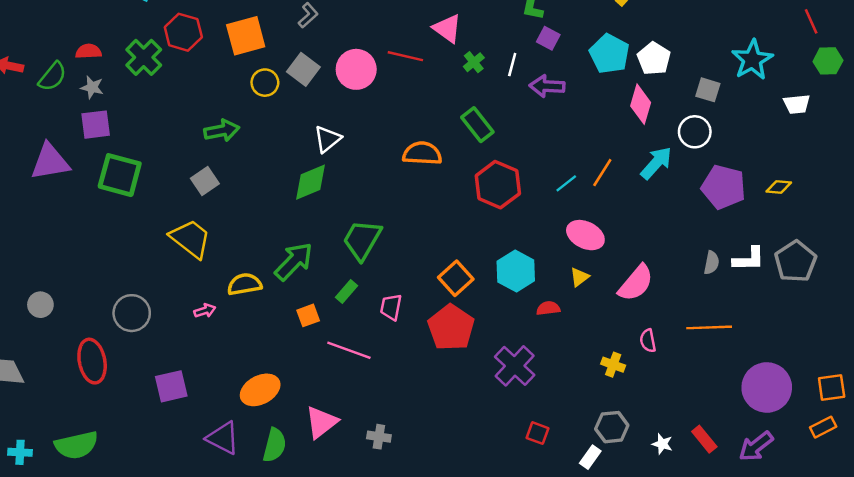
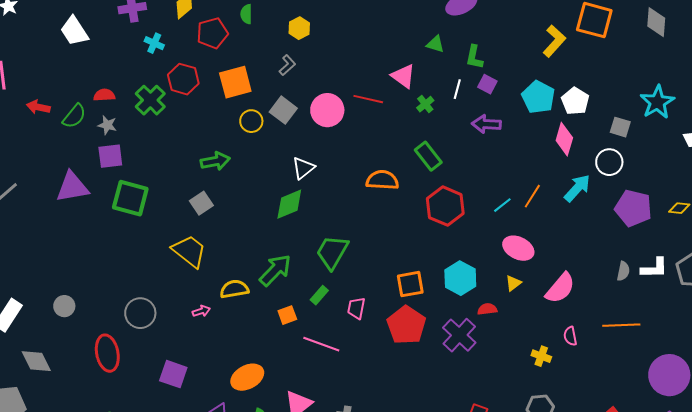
white line: (512, 65) -> (457, 89), moved
orange square: (456, 278) -> (410, 284), turned 32
purple cross: (515, 366) -> (459, 335), moved
purple square: (171, 386) -> (173, 374), turned 32

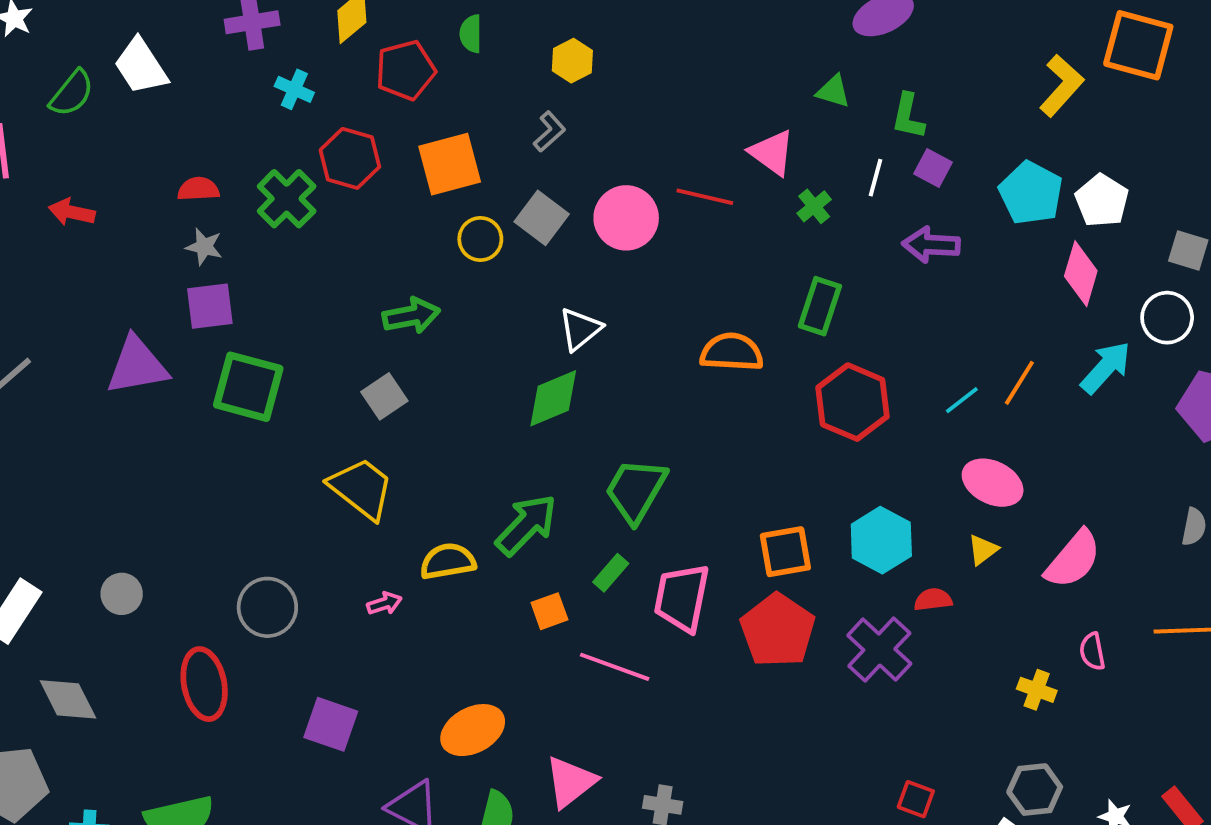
green semicircle: (74, 116) -> (72, 93), moved
green rectangle: (428, 156) -> (820, 306), turned 56
pink trapezoid: (356, 308) -> (682, 598), size x1.6

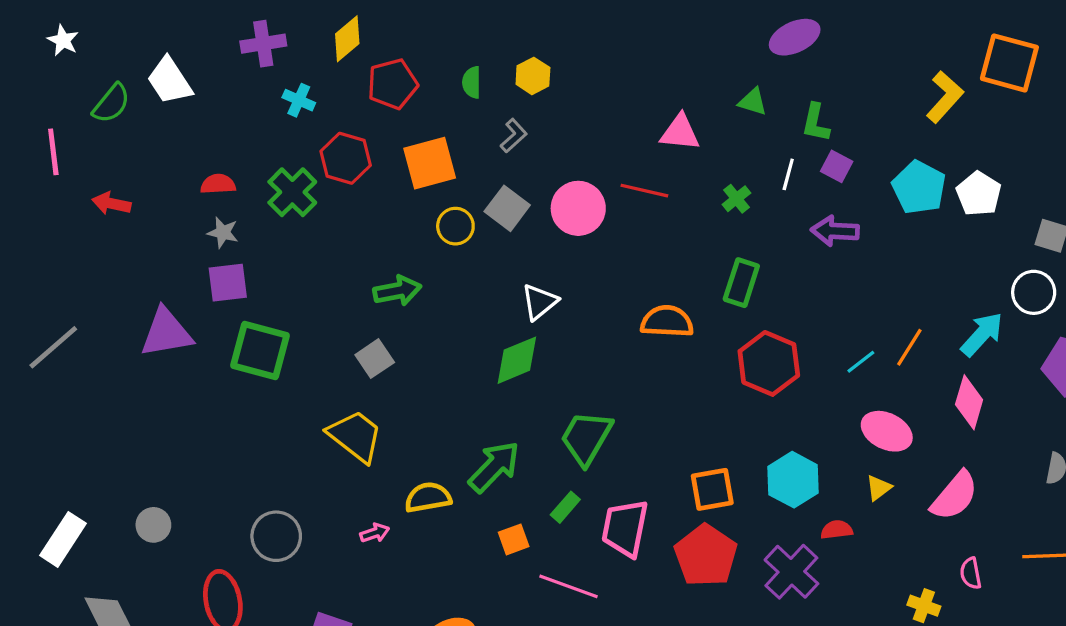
green semicircle: (471, 34) -> (472, 82), moved
pink triangle: (772, 153) -> (680, 132), moved, turned -30
pink diamond: (1081, 274) -> (969, 402), moved

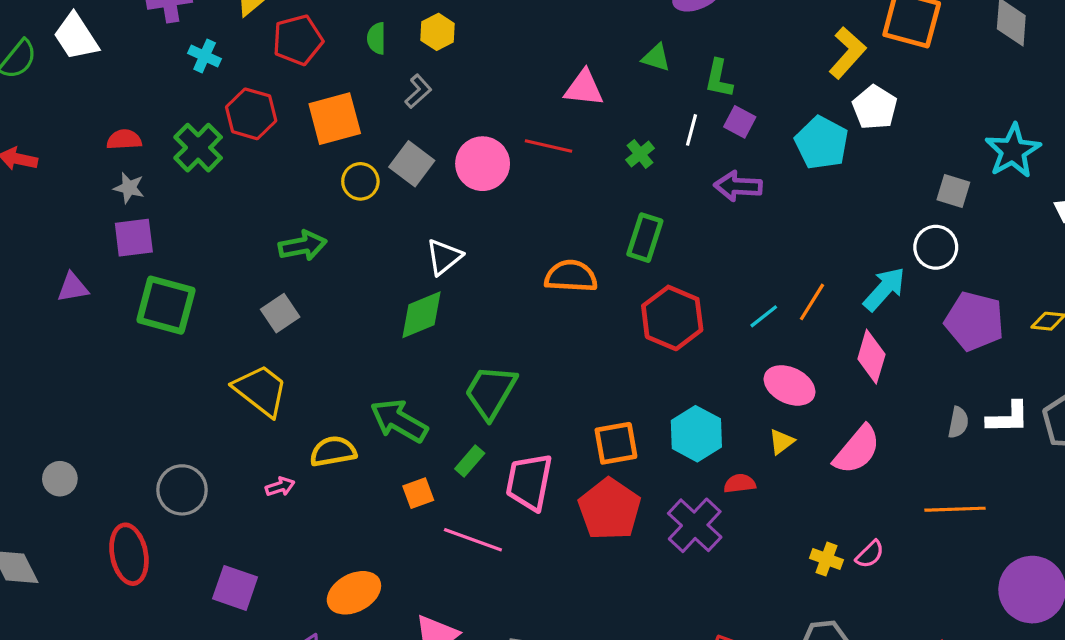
white pentagon: (979, 194) -> (875, 107), moved
purple triangle: (166, 333) -> (73, 287), size x0.6
green arrow: (494, 467) -> (399, 421), turned -104
pink semicircle: (971, 573) -> (870, 554), moved, turned -124

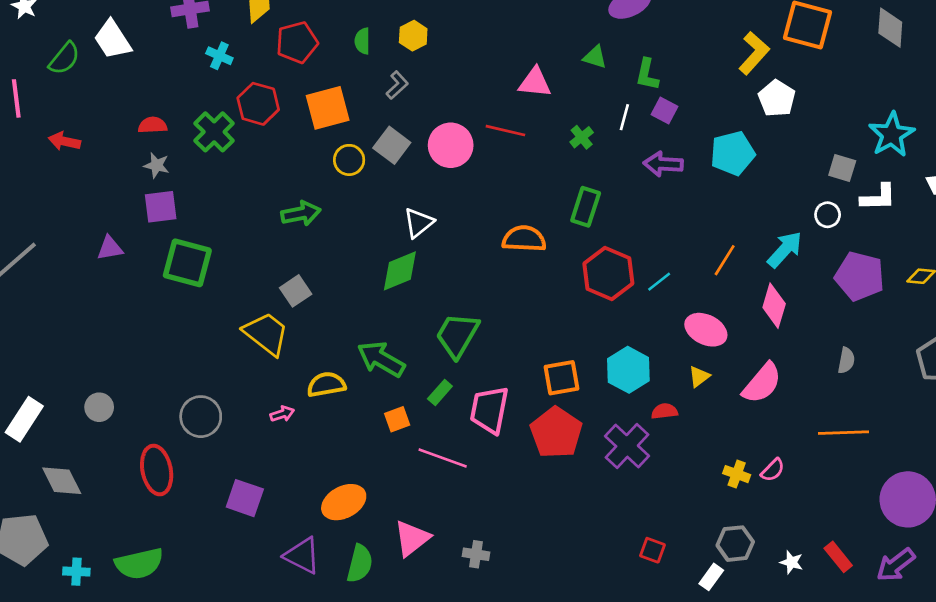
cyan pentagon: (822, 143) -> (733, 153), moved, turned 30
white circle: (936, 247) -> (828, 215), size x0.7
gray square: (280, 313) -> (296, 291), moved
cyan line: (764, 316) -> (659, 282), moved
white L-shape: (1008, 418) -> (878, 197), moved

